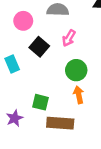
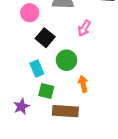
pink arrow: (69, 38) -> (84, 28), moved
cyan rectangle: (12, 64) -> (37, 68), moved
green circle: (76, 70) -> (66, 60), moved

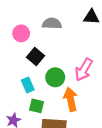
pink arrow: (84, 28) -> (84, 70), moved, size x1.5
orange arrow: (83, 84) -> (71, 99), size x1.5

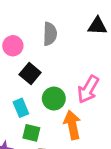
gray semicircle: (52, 24) -> (50, 34), turned 90

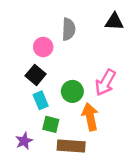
pink circle: (13, 46) -> (43, 47), moved
black square: (30, 73) -> (36, 75), moved

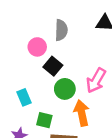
black square: (36, 75) -> (53, 66), moved
cyan rectangle: (41, 100) -> (24, 97), moved

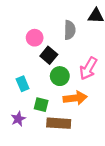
gray semicircle: (61, 30) -> (70, 30), moved
orange arrow: (82, 113) -> (75, 98), turned 95

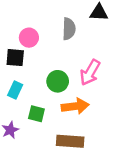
black square: (49, 55) -> (15, 58), moved, turned -35
cyan rectangle: (23, 84) -> (15, 90), turned 48
brown rectangle: (59, 123) -> (70, 141), moved

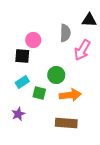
pink arrow: (90, 73) -> (82, 50), moved
cyan rectangle: (15, 90) -> (22, 82), turned 32
green square: (36, 114) -> (39, 93), moved

